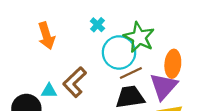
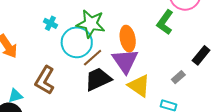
cyan triangle: (49, 91) -> (15, 96), moved

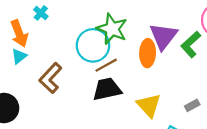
cyan cross: (50, 23) -> (41, 13), moved
purple triangle: (125, 61) -> (163, 36), moved
cyan triangle: (15, 96) -> (19, 56), moved, turned -35

